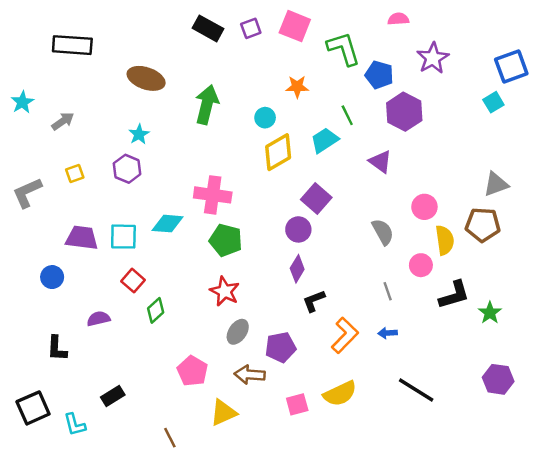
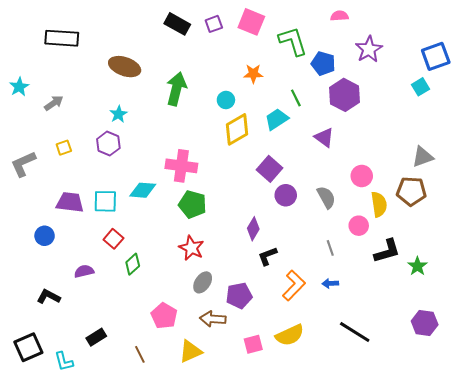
purple circle: (298, 229) -> (286, 195), moved
black L-shape: (57, 348) -> (49, 297), turned 115
brown line: (170, 438) -> (140, 354), moved

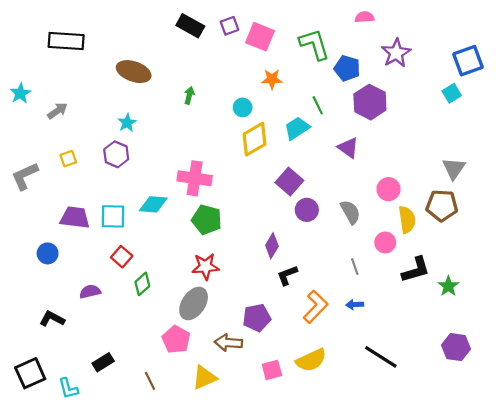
pink square: (251, 22) -> (260, 37), moved
green arrow: (176, 89) -> (189, 95), size x0.5
gray triangle: (423, 157) -> (454, 168), turned -35
red star: (191, 248) -> (206, 266), turned -30
gray ellipse: (203, 282) -> (194, 304), moved, size x1.4

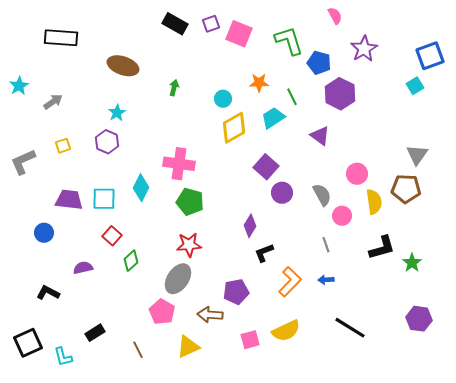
pink semicircle: (365, 17) -> (335, 16), turned 66
orange star: (272, 79) -> (259, 83), moved
cyan diamond: (153, 204) -> (141, 188), turned -68
pink circle: (385, 243) -> (342, 216), moved

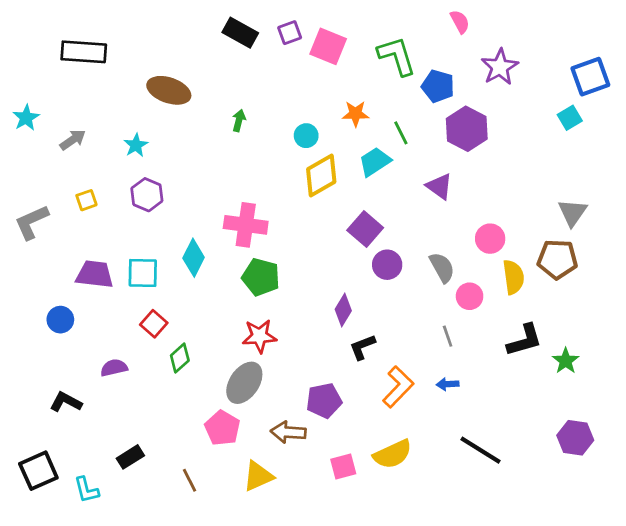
cyan star: (117, 113) -> (136, 145), moved

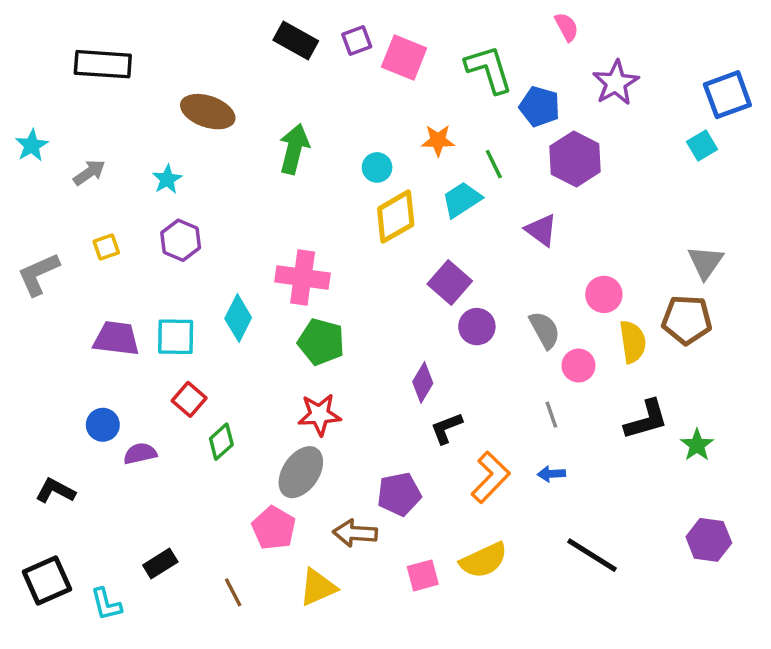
green arrow: (239, 121) -> (294, 149), size x1.8
blue circle: (60, 320) -> (103, 425), moved
black L-shape: (66, 402) -> (55, 491), moved

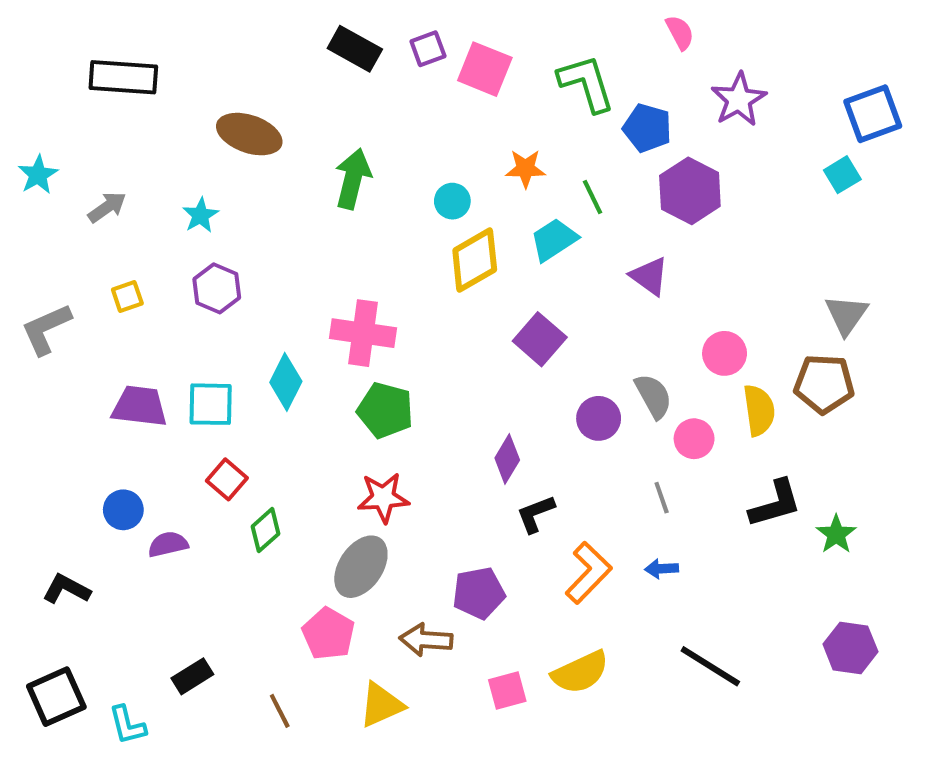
purple circle: (477, 327) -> (599, 418), moved

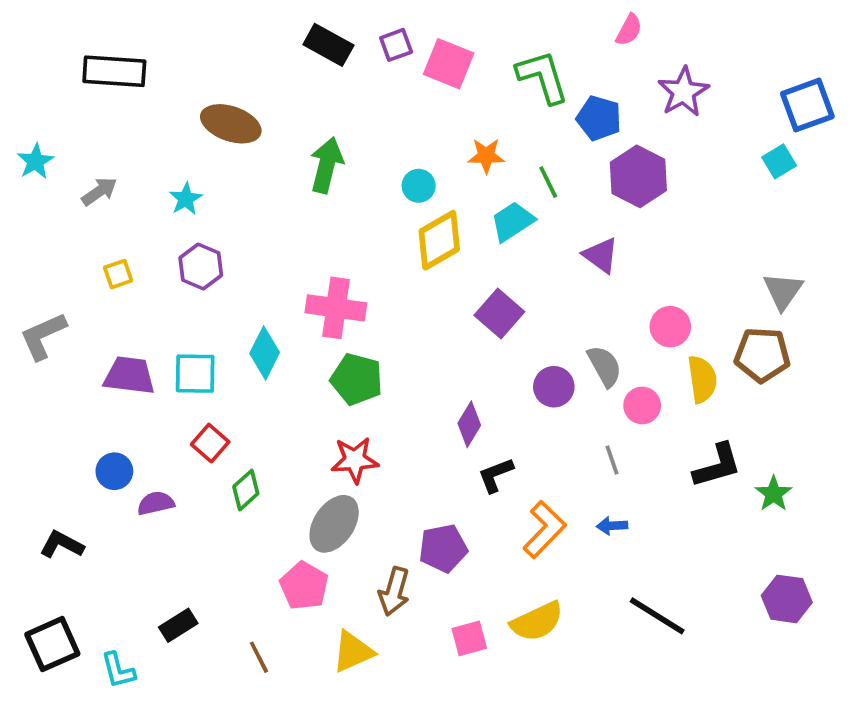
pink semicircle: (680, 32) -> (629, 30), turned 56
gray L-shape: (46, 329) -> (43, 336), moved
brown arrow: (426, 640) -> (394, 591), turned -78

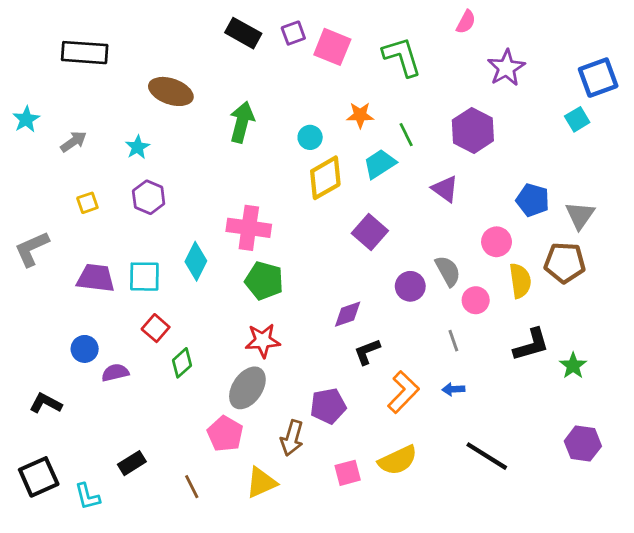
blue pentagon: (599, 118) -> (533, 200), moved
purple diamond: (469, 424) -> (348, 314), turned 40

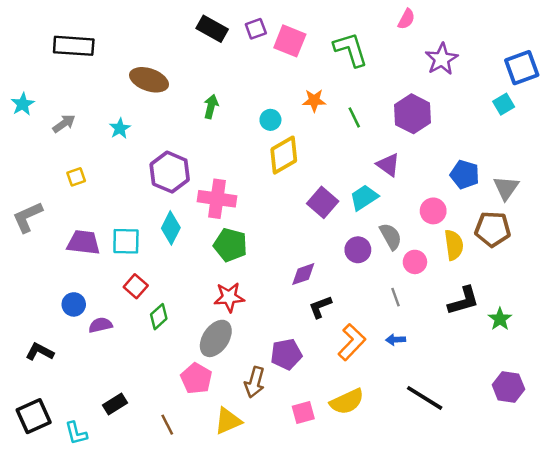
green arrow: (242, 122) -> (211, 106), size x0.7
cyan trapezoid: (380, 164) -> (364, 198), moved
purple hexagon: (149, 197) -> (170, 172), moved, size x1.4

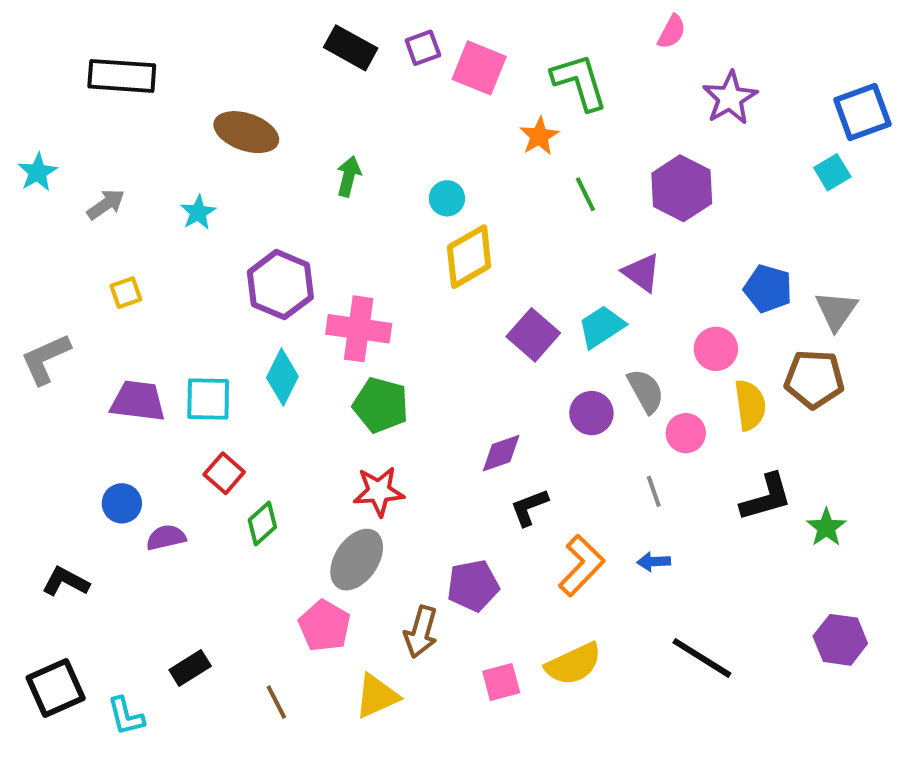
orange star: (314, 100) -> (539, 136), moved, turned -30

